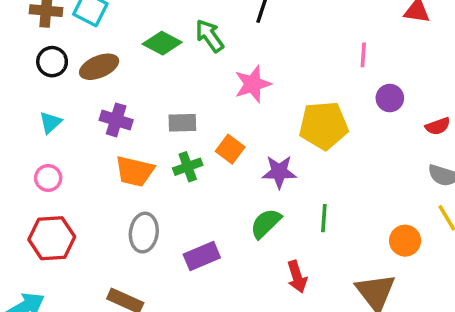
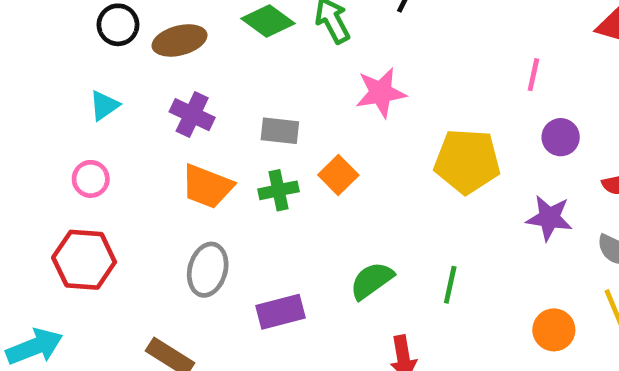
purple star: (279, 172) -> (549, 218), moved

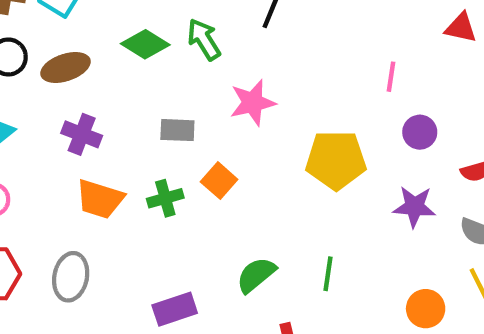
gray rectangle: (280, 131) -> (177, 130), moved
gray ellipse: (208, 270) -> (71, 277), moved

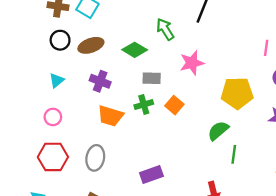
green diamond: (145, 44) -> (135, 50), moved
green cross: (165, 198) -> (144, 105), moved
green semicircle: (256, 275) -> (218, 131), moved

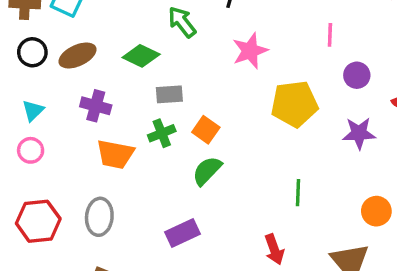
pink star: (192, 63) -> (250, 51), moved
pink circle: (53, 117) -> (31, 150), moved
green semicircle: (218, 131) -> (207, 171), moved

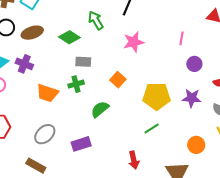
yellow pentagon: (294, 104) -> (157, 96), moved
purple cross: (96, 106) -> (24, 64), moved
orange square: (206, 130) -> (118, 80), moved
green line: (298, 193) -> (152, 128), turned 49
gray ellipse: (99, 217) -> (45, 134), moved, turned 35

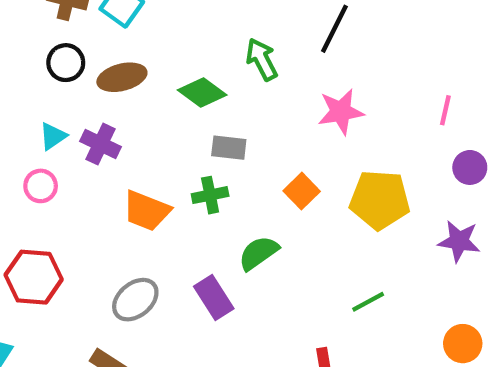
yellow pentagon: (157, 96) -> (380, 200), moved
purple rectangle: (81, 144) -> (214, 297), moved, turned 72

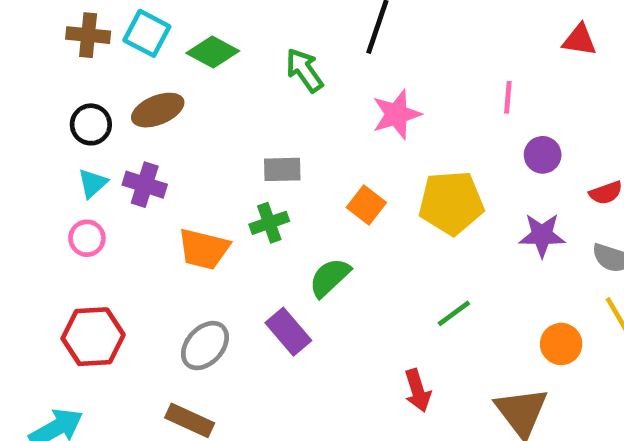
black circle: (66, 63) -> (91, 124), moved
green diamond: (202, 93) -> (213, 52), moved

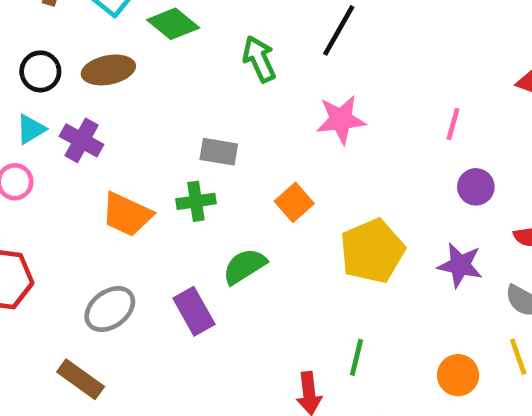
yellow pentagon: (451, 203) -> (372, 251), moved, turned -30
green line: (454, 313) -> (356, 357), moved, turned -51

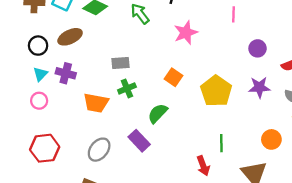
pink line: (453, 124) -> (233, 14), moved
gray rectangle: (219, 152) -> (120, 63), moved

